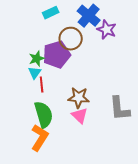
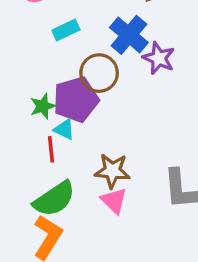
cyan triangle: (35, 73) -> (64, 129), moved, turned -40
green semicircle: (44, 115) -> (54, 199), turned 72

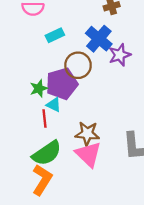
purple star: (159, 58) -> (120, 55), turned 30
pink triangle: (114, 201) -> (88, 154), size x1.4

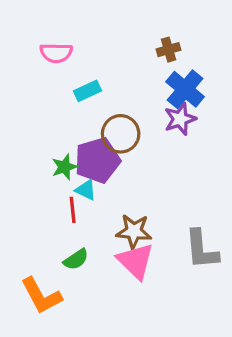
blue cross: (99, 39) -> (185, 89), moved
green semicircle: (47, 153) -> (76, 259), size x0.6
orange L-shape: (42, 180) -> (41, 296), moved, turned 120

